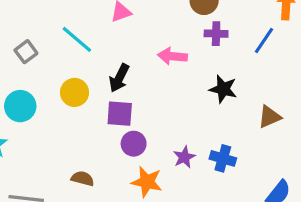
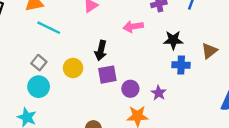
cyan line: (77, 39) -> (49, 28), moved
gray square: (26, 52) -> (39, 63), moved
purple circle: (134, 144) -> (130, 89), moved
blue cross: (223, 158) -> (181, 65), moved

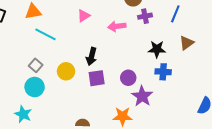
pink arrow: (133, 27) -> (117, 26), moved
brown triangle: (209, 51) -> (187, 43), moved
purple circle: (130, 89) -> (128, 78), moved
purple star: (159, 93) -> (142, 96), size x1.5

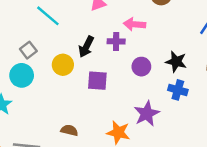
purple cross: (145, 16) -> (116, 41), moved
black arrow: (91, 56) -> (86, 47), moved
purple circle: (128, 78) -> (141, 67), moved

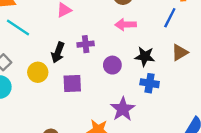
pink arrow: (135, 24) -> (126, 25), moved

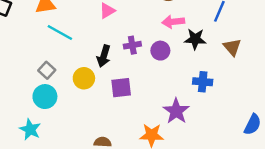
brown triangle: (180, 52) -> (232, 47), turned -36
black star: (145, 56) -> (195, 39), moved
purple circle: (112, 65) -> (160, 51), moved

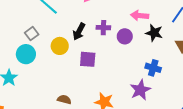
purple star: (176, 111) -> (140, 90), moved

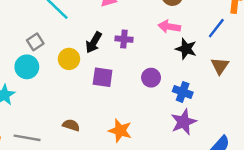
purple circle: (125, 36) -> (151, 78), moved
purple star: (140, 90) -> (184, 122), moved

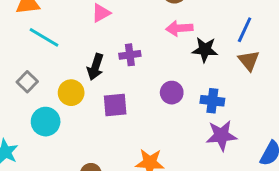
blue line: (216, 28) -> (245, 30), moved
cyan circle: (27, 67) -> (46, 122), moved
purple star: (184, 122) -> (221, 135), turned 30

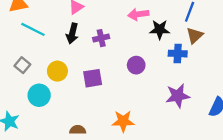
brown triangle: (249, 61) -> (195, 35), turned 30
black arrow: (95, 67) -> (72, 33), moved
blue cross: (212, 101) -> (178, 54), moved

